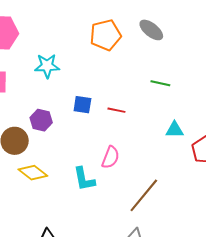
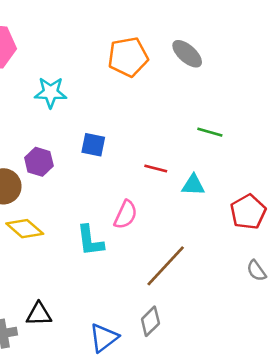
green line: (160, 83) -> (210, 132), moved
red line: (116, 110) -> (156, 168), moved
cyan triangle: (174, 130) -> (193, 185), moved

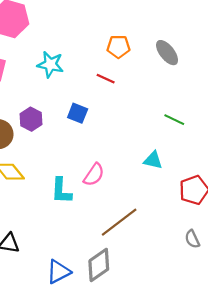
orange pentagon: (128, 57) -> (118, 47), size x0.7
red line: (156, 168) -> (106, 79), moved
gray diamond: (150, 321) -> (99, 265), size x1.4

